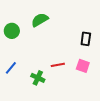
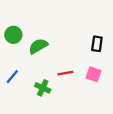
green semicircle: (40, 20) -> (38, 46), moved

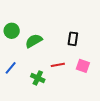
black rectangle: (97, 44) -> (73, 39), moved

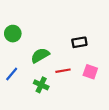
black rectangle: (73, 39) -> (79, 42), turned 72
green semicircle: (34, 41) -> (40, 55), moved

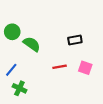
green semicircle: (40, 55) -> (32, 44), moved, turned 66
green cross: (41, 85) -> (19, 88), moved

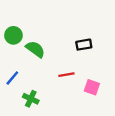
pink square: (85, 68) -> (92, 87), moved
green cross: (19, 88) -> (31, 99), moved

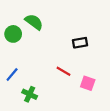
green semicircle: (35, 49) -> (34, 22), moved
red line: (66, 75) -> (64, 71), turned 40

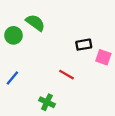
pink square: (88, 83) -> (103, 57), moved
green cross: (30, 94) -> (47, 102), moved

